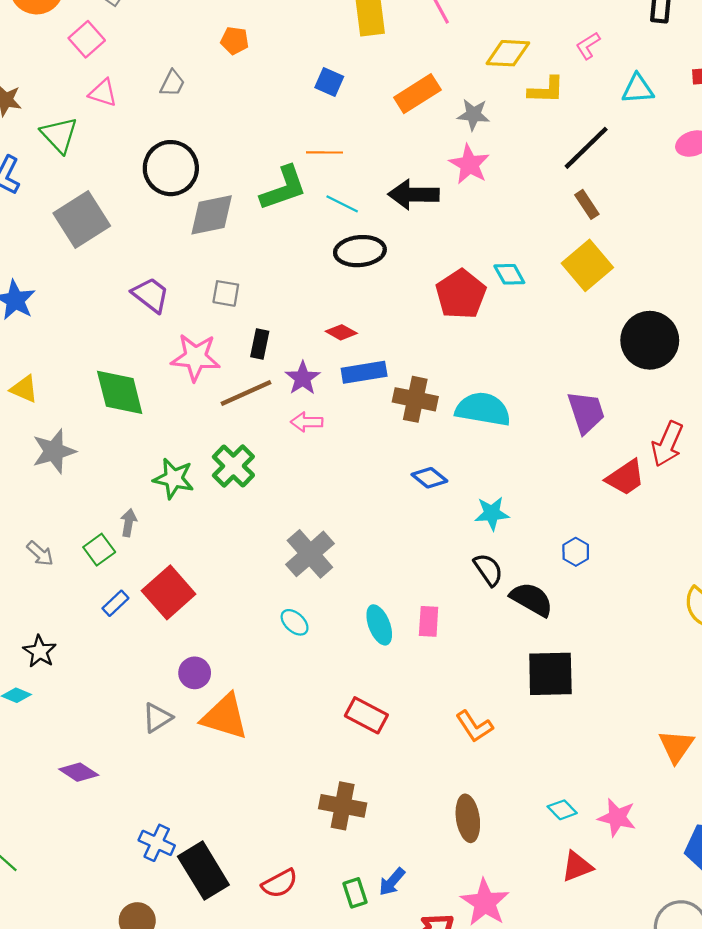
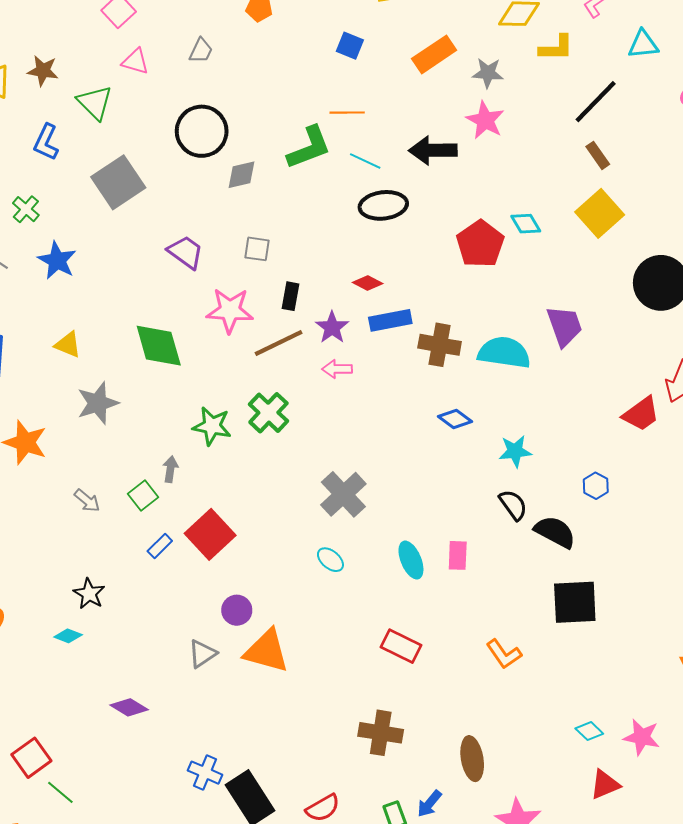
gray diamond: (212, 215) -> (242, 175), size x0.7
purple trapezoid: (586, 412) -> (564, 326), moved
brown ellipse: (468, 818) -> (472, 759), moved

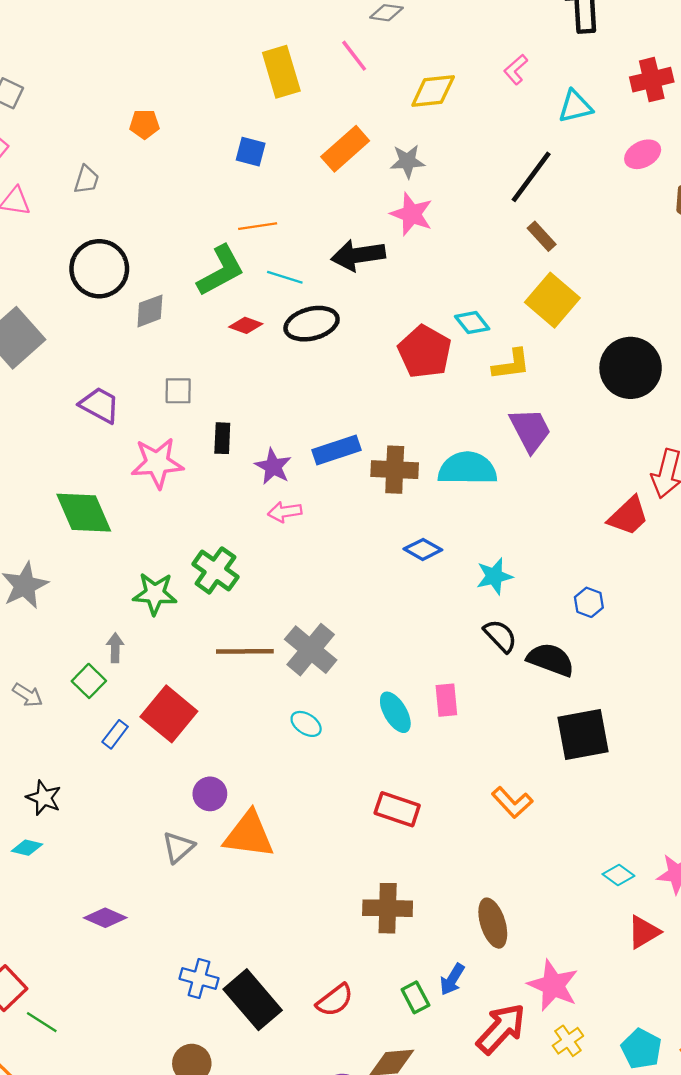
yellow L-shape: (556, 48) -> (511, 365), moved
red diamond: (368, 283) -> (246, 325), moved
brown line: (279, 343) -> (245, 651), moved, turned 33

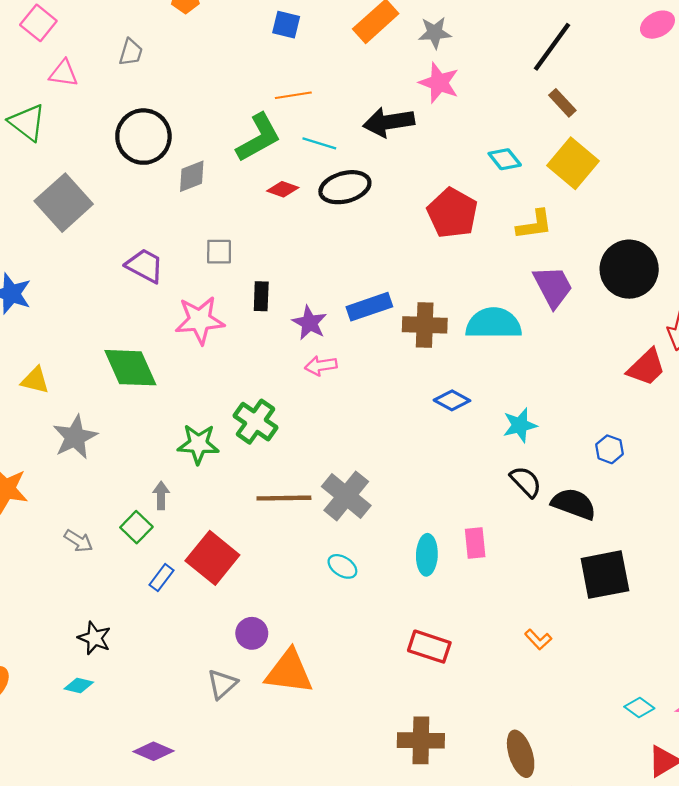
cyan diamond: (472, 323) -> (505, 159), moved
black circle: (631, 368) -> (629, 269), moved
cyan ellipse: (395, 712) -> (427, 555), turned 33
orange L-shape: (512, 802) -> (538, 639), size x0.7

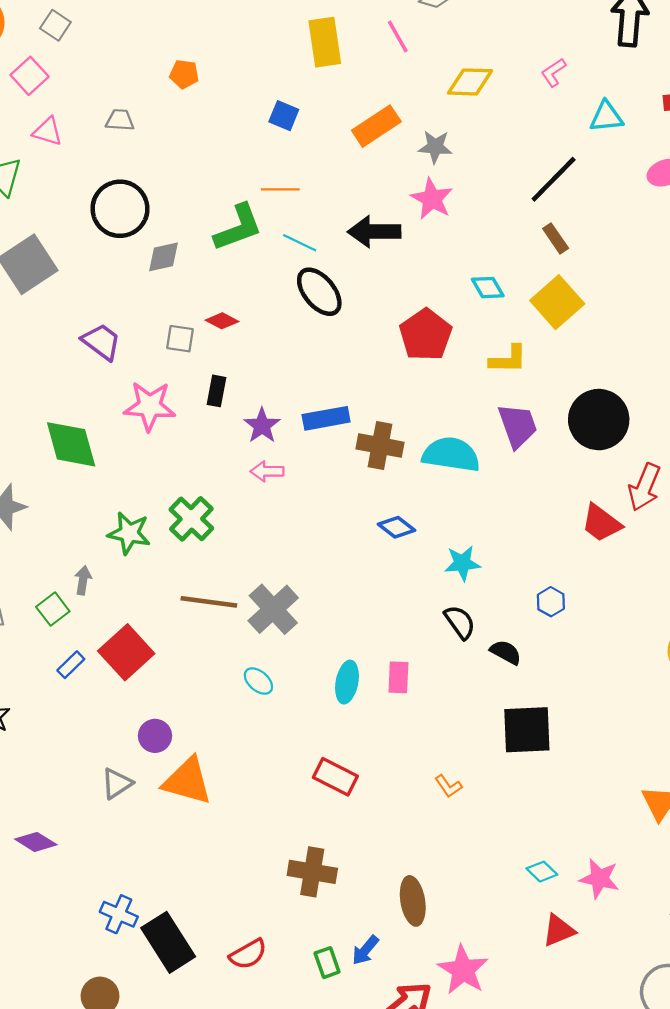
gray trapezoid: (131, 52) -> (120, 120), turned -112
black ellipse: (345, 187) -> (319, 292), turned 57
red diamond: (283, 189) -> (222, 321), moved
red trapezoid: (646, 367) -> (601, 523), turned 72
black semicircle: (574, 504) -> (506, 652), size x0.7

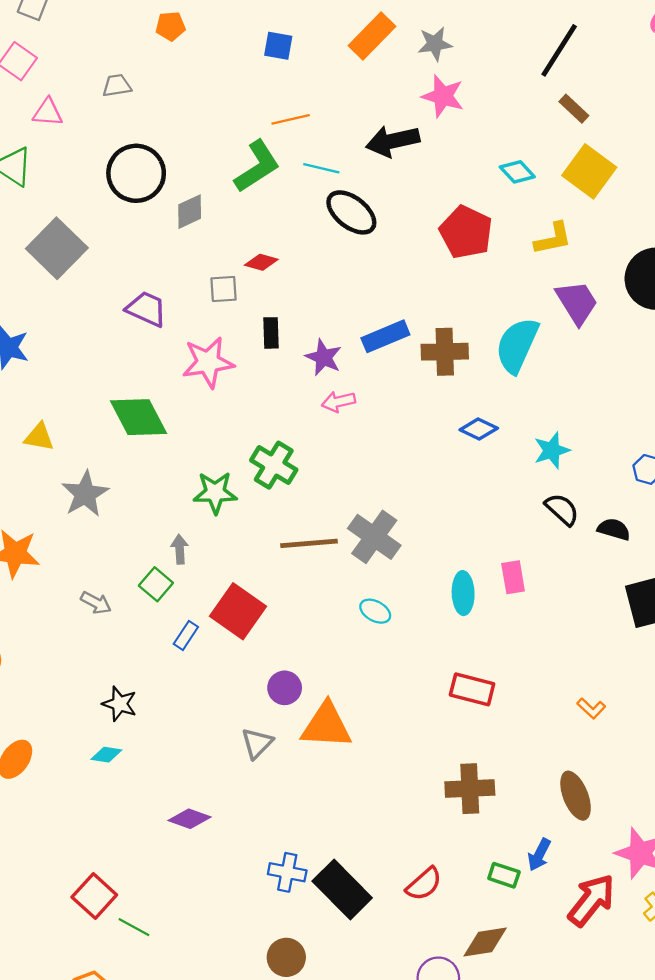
cyan semicircle: (451, 455) -> (517, 345), turned -62
orange L-shape: (448, 786) -> (591, 708), moved
green rectangle: (327, 963) -> (504, 875), turned -40

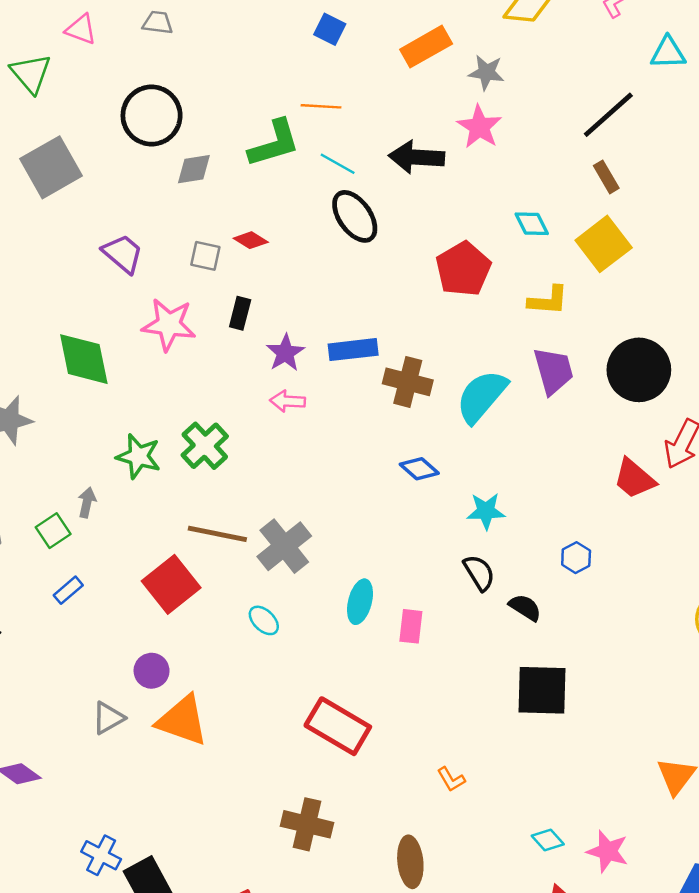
cyan ellipse: (463, 593) -> (360, 602), moved
red square: (238, 611) -> (171, 584), moved
red rectangle: (472, 689) -> (338, 726), size x1.4

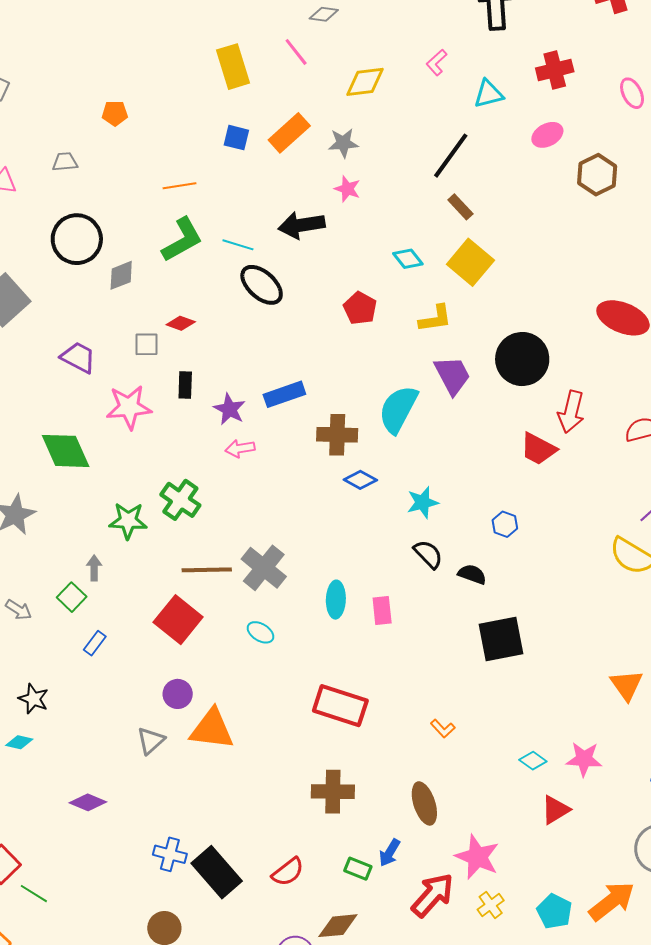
blue square: (330, 29) -> (236, 138), moved
orange line: (321, 106) -> (179, 186), moved
pink star: (479, 127) -> (347, 189), size x0.7
red pentagon: (463, 269) -> (360, 308), size x0.7
brown cross: (408, 382) -> (337, 435), moved

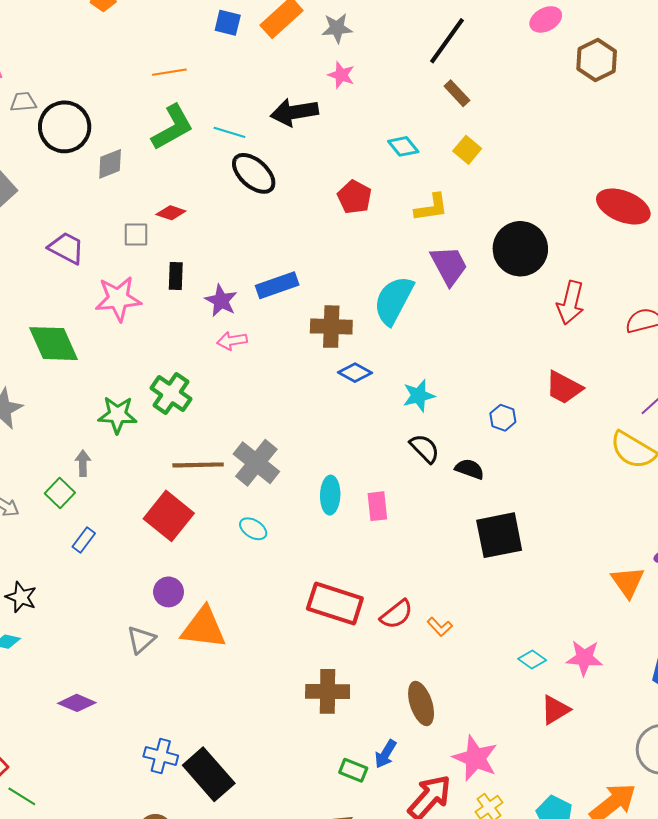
gray trapezoid: (65, 162) -> (23, 102), moved
yellow square: (470, 262) -> (467, 150), size x0.6
red trapezoid: (538, 449) -> (564, 388), moved
red semicircle: (288, 872) -> (396, 614), moved

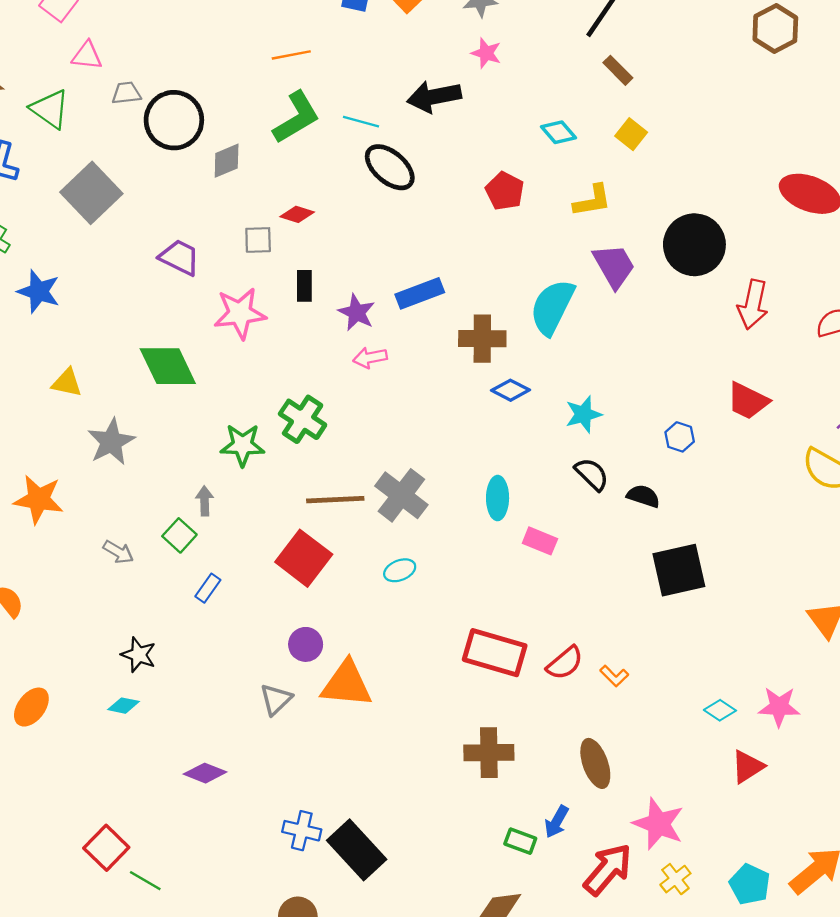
cyan ellipse: (330, 495) -> (498, 498), moved
pink rectangle: (377, 506) -> (540, 541), turned -60
cyan ellipse: (253, 529) -> (400, 570), turned -52

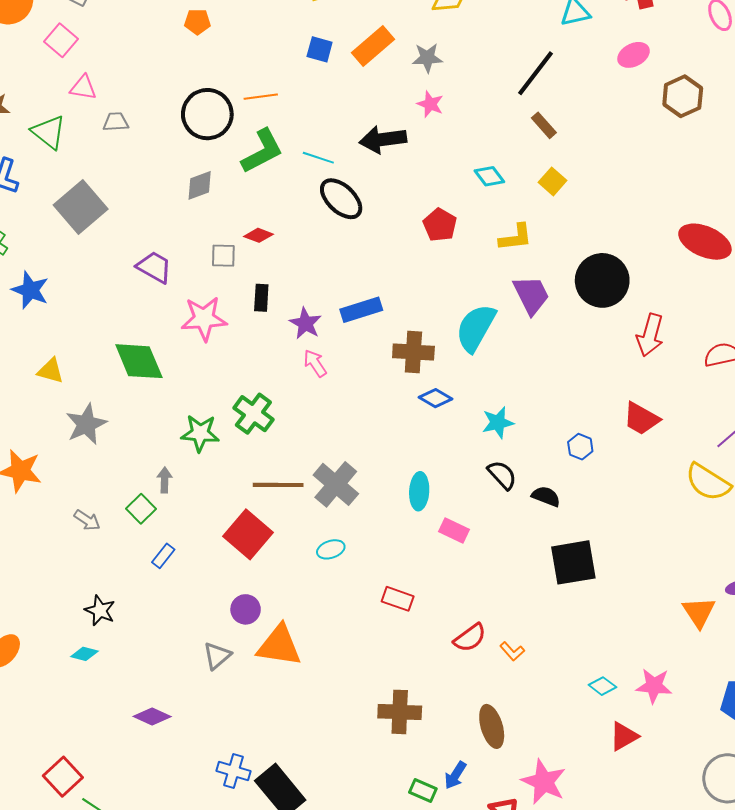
black circle: (174, 120) -> (207, 114), moved
pink arrow: (370, 358) -> (315, 363), turned 64
red rectangle: (495, 653) -> (398, 599), moved, size x0.6

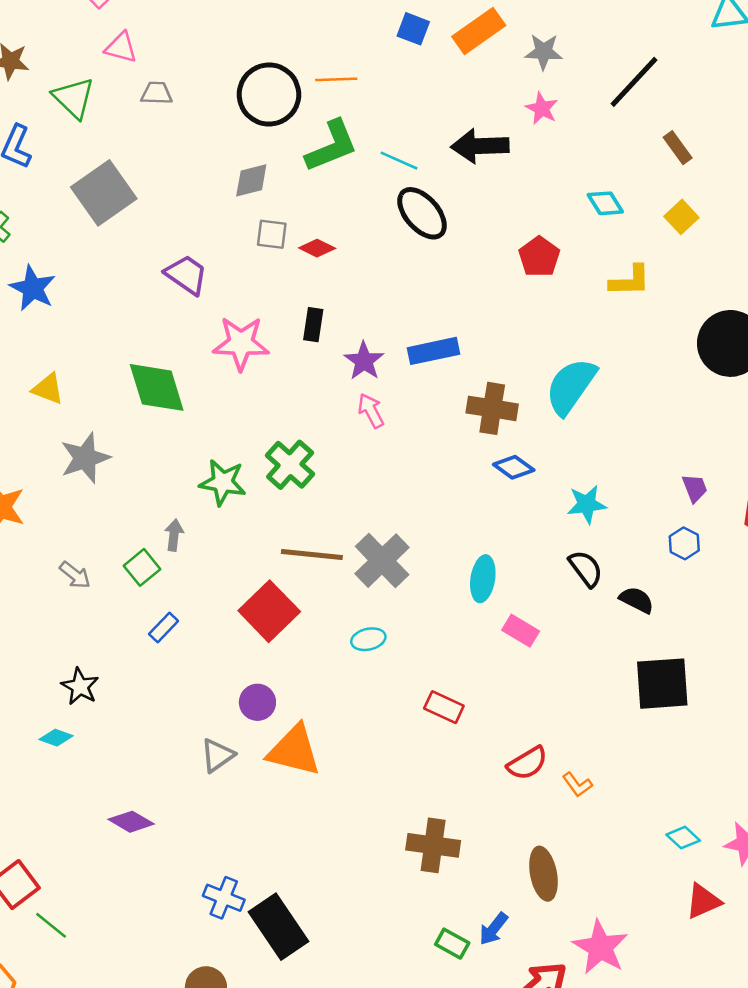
black line: (536, 73) -> (634, 82), moved
gray square: (223, 256) -> (272, 234), moved
purple trapezoid: (531, 295) -> (695, 488), moved, size x0.6

